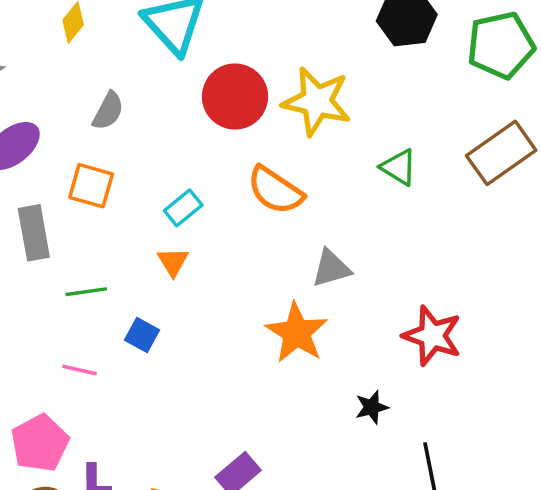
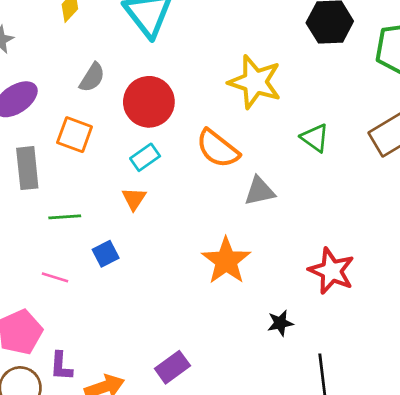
red circle: (235, 97) -> (149, 102), moved
gray triangle: (331, 268) -> (260, 191), moved
blue square: (142, 335) -> (106, 254), turned 30

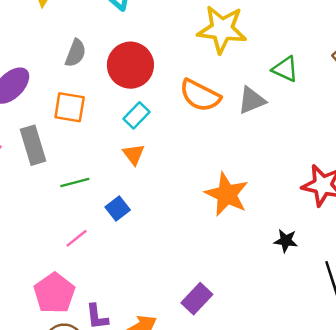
gray triangle: (260, 191) -> (252, 100), moved
pink line: (55, 277) -> (76, 238), turned -45
black star: (280, 323) -> (286, 241), turned 30

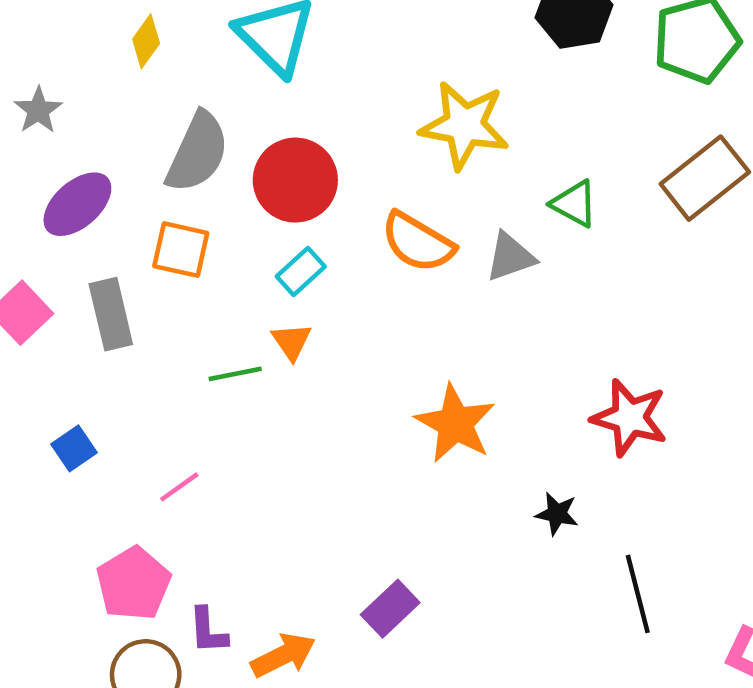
gray semicircle: (76, 53) -> (197, 152), size x1.6
green line: (75, 182) -> (235, 374), moved
blue square: (118, 208) -> (74, 448), moved

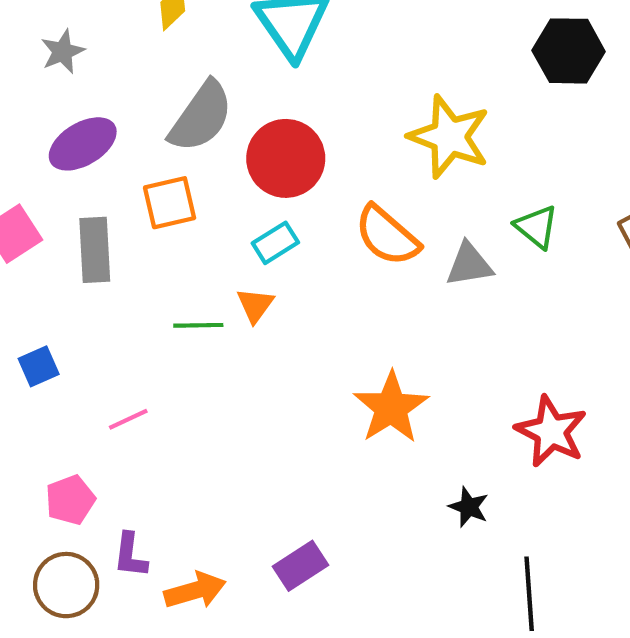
orange square: (181, 250) -> (170, 203), turned -36
pink pentagon: (134, 584) -> (70, 500), size x0.7

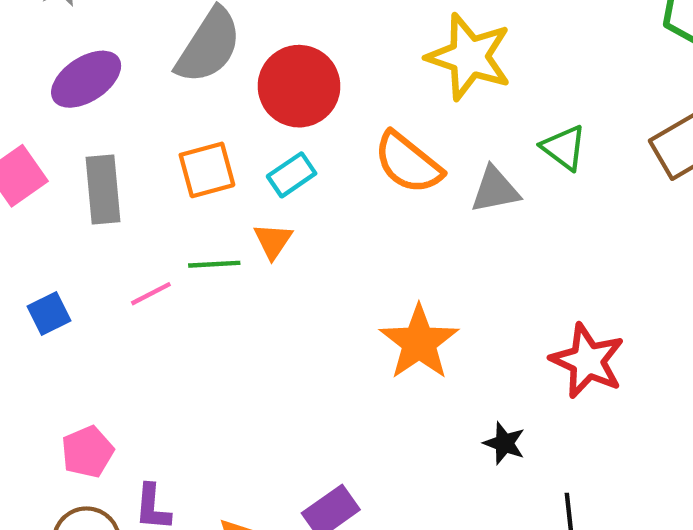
orange square: (170, 203) -> (207, 170), moved
pink line: (128, 419) -> (151, 294), moved

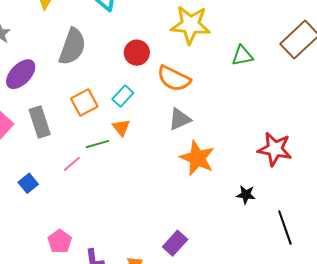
red circle: (299, 86) -> (137, 53), moved, size x0.7
green triangle: (564, 148) -> (242, 56), turned -35
gray triangle: (495, 190) -> (180, 119), moved

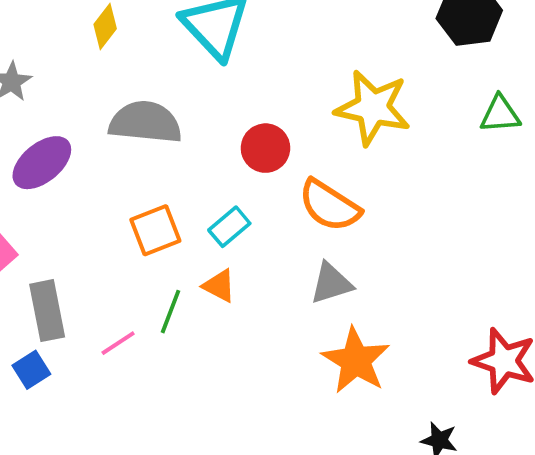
gray semicircle: (72, 47) -> (145, 122), turned -111
green triangle: (242, 56) -> (500, 114), moved
gray rectangle: (40, 122) -> (47, 311), moved
orange triangle: (121, 128) -> (219, 286), turned -30
green line: (97, 144) -> (171, 312), turned -60

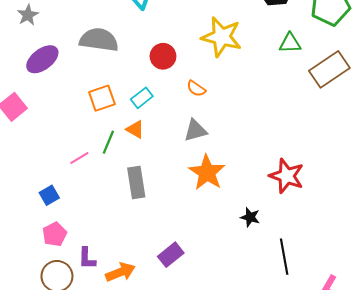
orange semicircle: (329, 205) -> (196, 89), size x0.6
gray rectangle: (47, 311) -> (136, 183), moved
blue square: (31, 370) -> (49, 195), moved

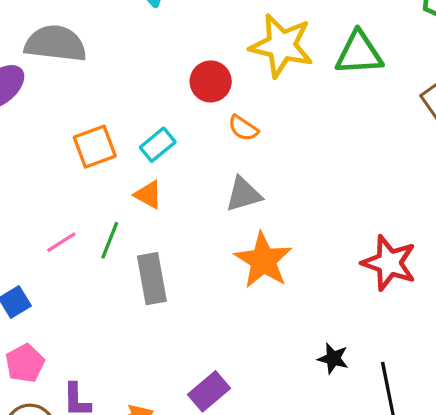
gray semicircle: (99, 40) -> (55, 44), moved
green triangle: (290, 43) -> (359, 53), moved, size x1.4
red circle: (163, 56) -> (211, 81), moved
green line: (108, 142) -> (110, 240), moved
black star: (250, 217) -> (333, 358), moved

